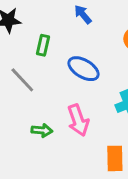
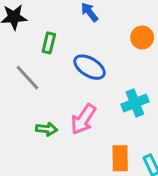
pink arrow: (78, 120) -> (83, 119), turned 52

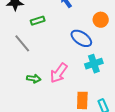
green rectangle: (49, 43) -> (38, 21), turned 56
blue ellipse: (89, 67) -> (81, 38), moved

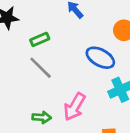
gray line: (22, 43) -> (41, 68), moved

